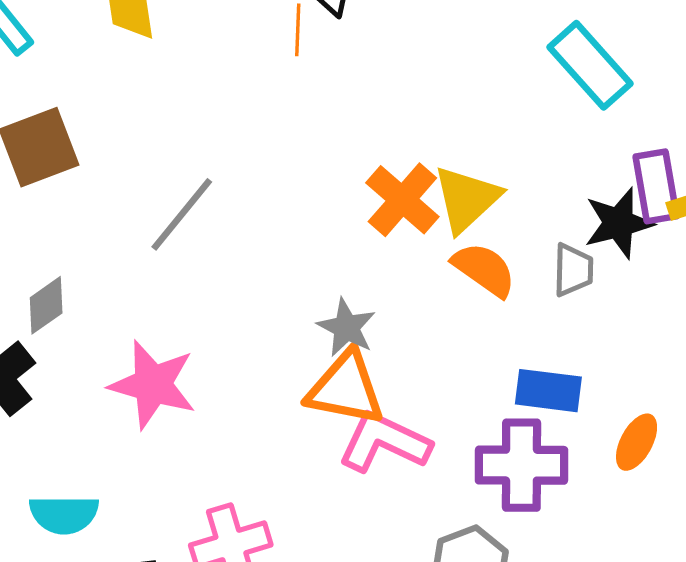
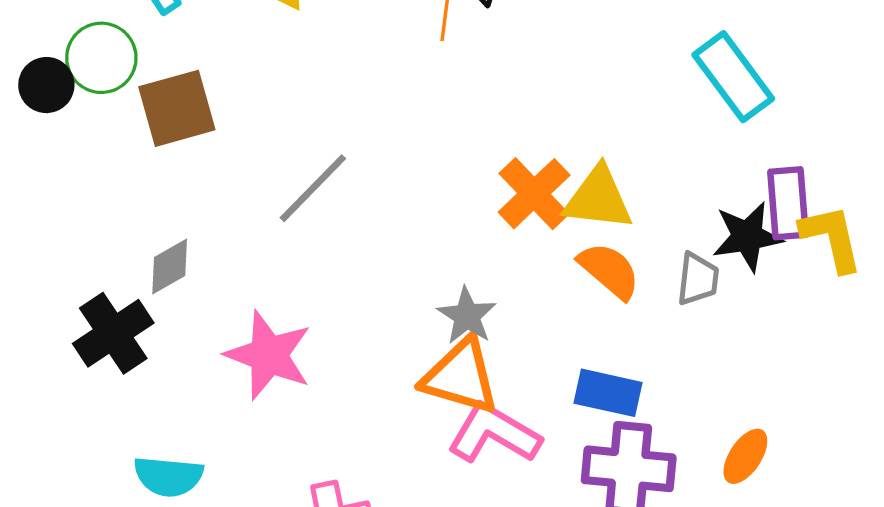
yellow triangle: (467, 199) -> (598, 199), turned 44
blue rectangle: (548, 391) -> (608, 393), moved

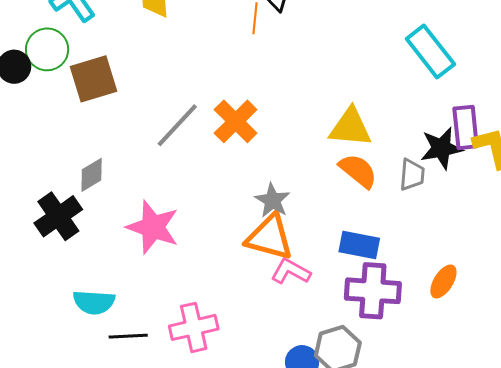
orange cross: (534, 194) -> (236, 121), moved
pink L-shape: (494, 434) -> (291, 271), size x0.7

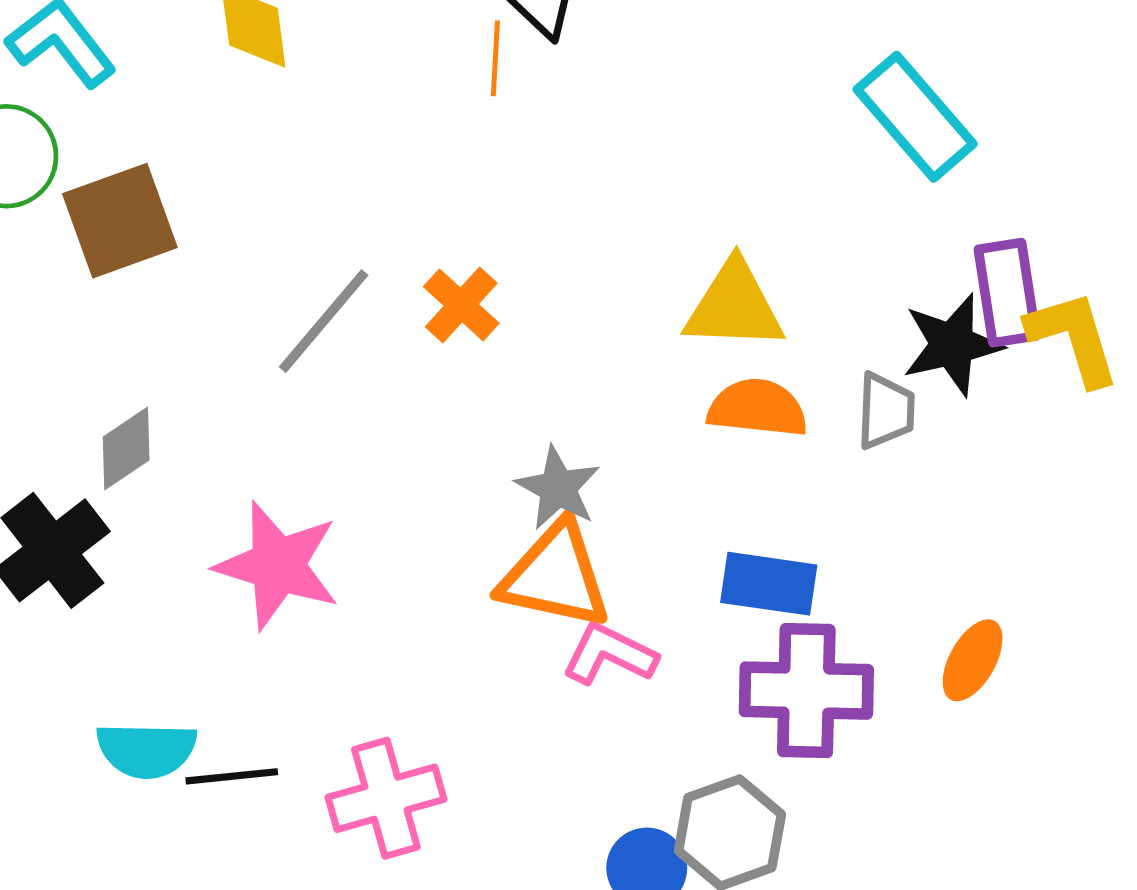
orange cross: (236, 121) -> (461, 305), size x0.7
orange semicircle: (358, 171) -> (758, 408), turned -30
black line: (128, 336) -> (232, 776), moved

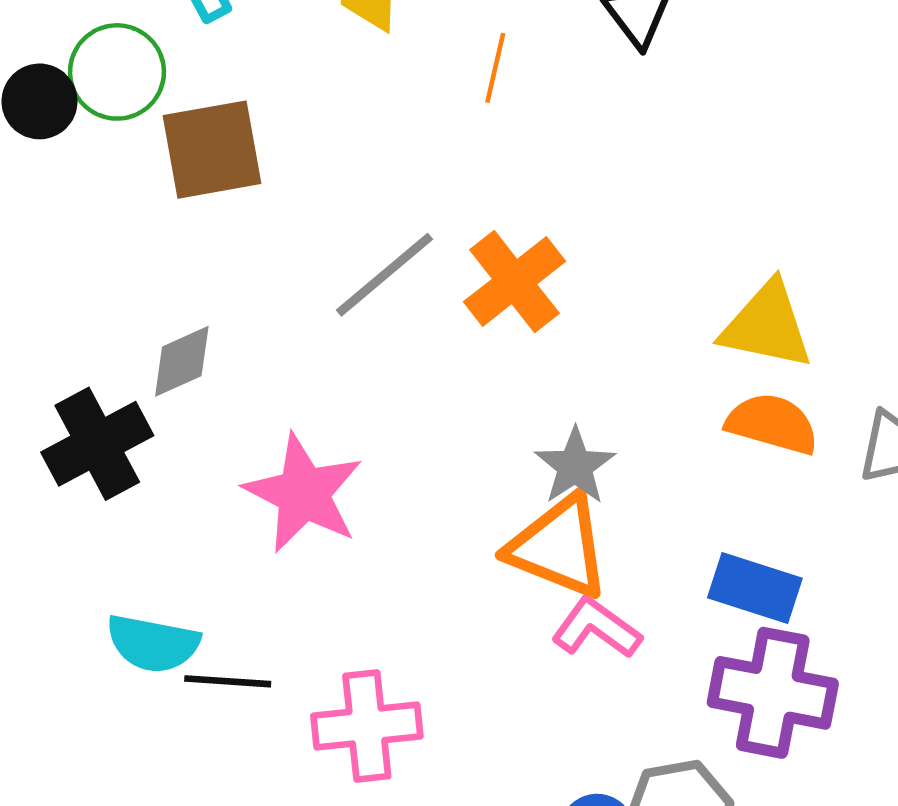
orange line: (495, 58) -> (495, 68), moved
orange cross: (461, 305) -> (514, 282), size x1.4

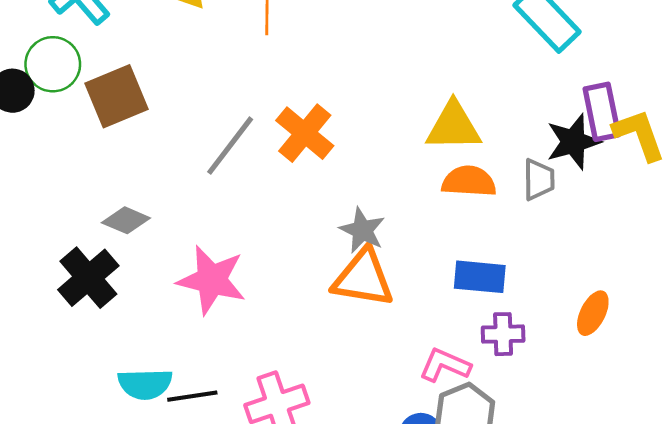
gray diamond: (182, 361) -> (126, 220), turned 60
pink L-shape: (596, 628) -> (445, 365), moved
purple cross: (773, 693) -> (503, 334), size x0.6

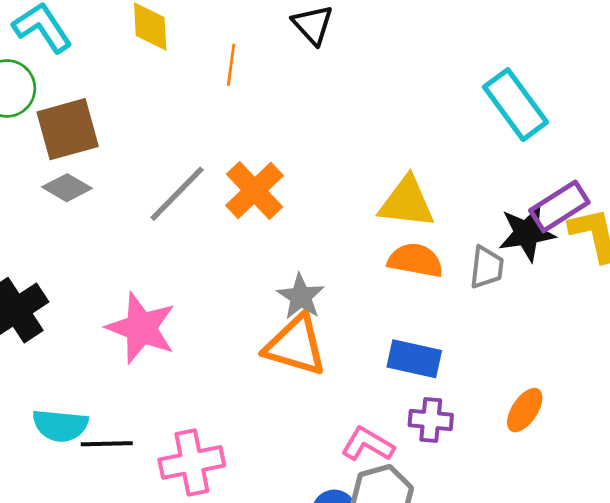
purple rectangle: (602, 112) -> (559, 206), turned 62
gray diamond: (126, 220) -> (67, 188), moved

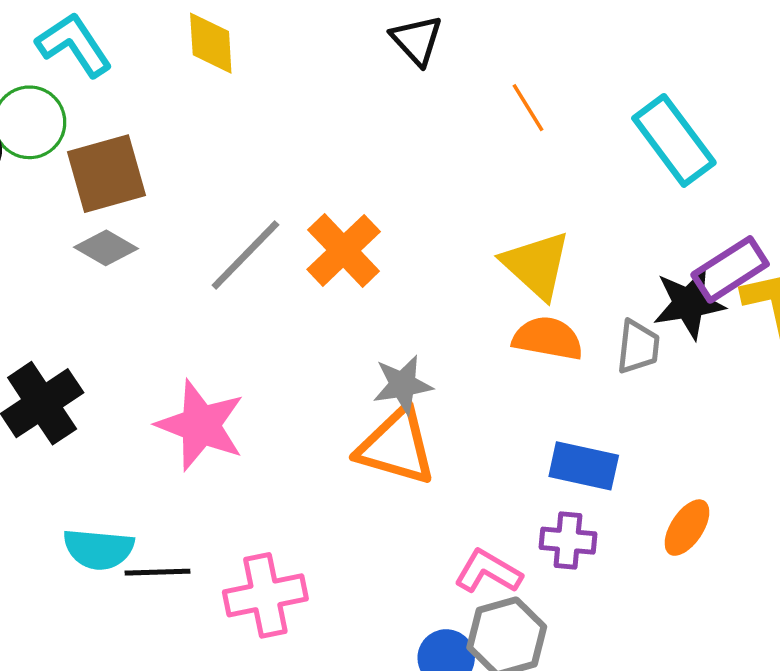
orange line: (231, 65) -> (528, 108), moved, turned -39
yellow triangle: (407, 202) -> (536, 265), turned 36
gray star: (301, 297) -> (403, 385), turned 30
blue rectangle: (414, 359) -> (584, 466), moved

